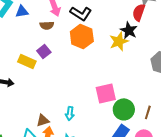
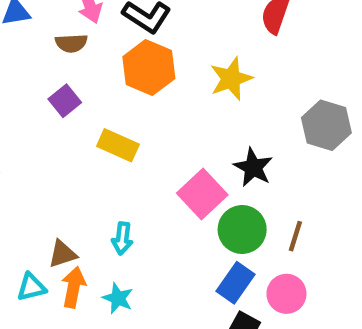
black star: (129, 30) -> (253, 167), moved
yellow rectangle: (27, 61) -> (118, 145), moved
pink square: (106, 93) -> (202, 194), turned -30

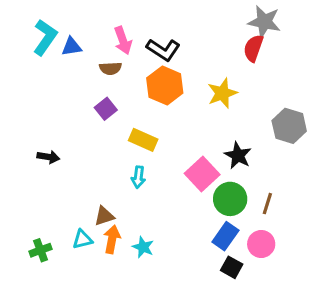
cyan arrow: (122, 238) -> (138, 177), moved

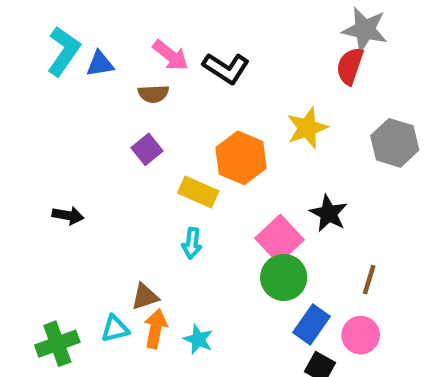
pink arrow: (123, 40) -> (170, 55), turned -32
orange hexagon: (165, 85) -> (241, 158), moved
gray hexagon: (289, 126) -> (395, 143), moved
green circle: (230, 199) -> (284, 277), moved
green cross: (41, 250) -> (57, 344), size x1.4

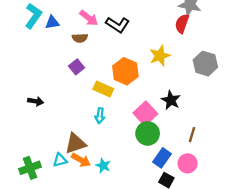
brown triangle: (145, 297) -> (75, 143), size x1.5
orange arrow: (156, 329) -> (81, 160), turned 108

